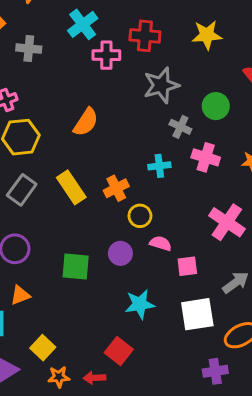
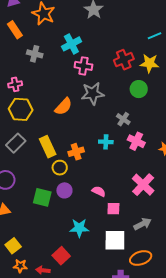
red cross: (145, 36) -> (124, 60), moved, turned -36
gray star: (161, 85) -> (93, 93), moved
green circle: (216, 106) -> (139, 89), moved
yellow circle: (140, 216) -> (60, 168), moved
purple circle: (120, 253) -> (64, 190), moved

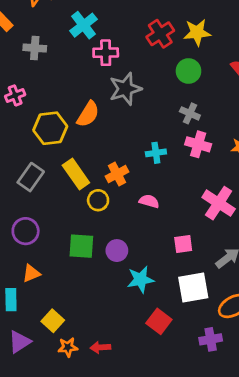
yellow hexagon: (21, 109) -> (50, 128), moved
gray cross: (123, 119) -> (190, 113), moved
purple circle: (64, 190) -> (117, 251), moved
pink semicircle: (99, 191) -> (149, 201), moved
red square: (61, 256) -> (159, 321), moved

